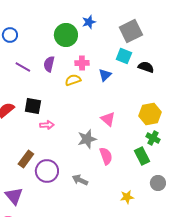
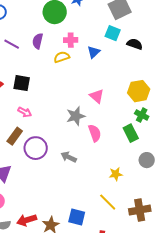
pink arrow: (47, 125) -> (25, 112), moved, turned 32

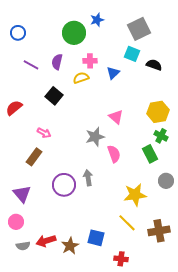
black square: (22, 83) -> (54, 96), moved, turned 30
purple circle: (36, 148) -> (64, 185), moved
gray arrow: (69, 157) -> (88, 178), turned 56
yellow star: (116, 174) -> (135, 195), size x1.6

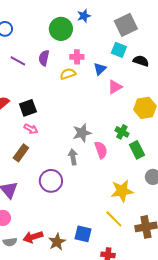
black square: (54, 96) -> (28, 108), moved, turned 30
pink triangle: (116, 117) -> (115, 87), moved, turned 49
green cross: (161, 136) -> (122, 132), moved
gray arrow: (88, 178) -> (73, 157), moved

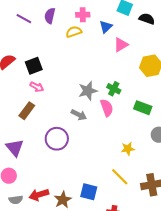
green cross: (122, 132) -> (114, 89), moved
green rectangle: (137, 150) -> (143, 108), turned -42
gray arrow: (73, 157) -> (79, 115), turned 126
yellow star: (122, 191) -> (128, 149), size x0.6

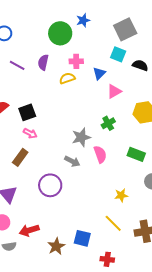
green cross: (114, 89) -> (108, 123), moved, turned 32
red arrow: (39, 195) -> (29, 230), moved

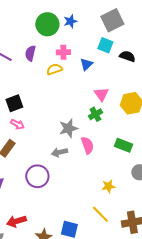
blue star: (83, 20) -> (70, 21), moved
pink triangle: (114, 91) -> (101, 94), moved, turned -35
gray arrow: (72, 161) -> (59, 152), turned 140

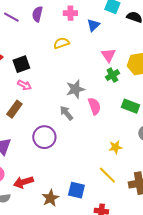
yellow semicircle: (54, 69) -> (61, 43), moved
green cross: (95, 114) -> (112, 75), moved
gray arrow: (59, 152) -> (66, 113), turned 63

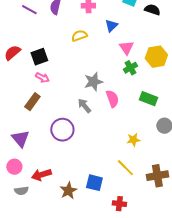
blue triangle: (93, 25) -> (111, 26), moved

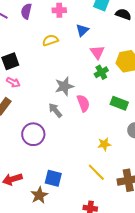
blue square: (94, 183) -> (53, 178), moved

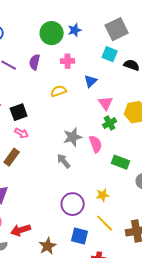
pink semicircle: (83, 103) -> (96, 144), moved
green rectangle: (119, 103) -> (121, 162), moved
purple circle: (33, 134) -> (73, 204), moved
yellow star: (104, 144) -> (103, 195), moved
blue square: (53, 178) -> (80, 236), moved

